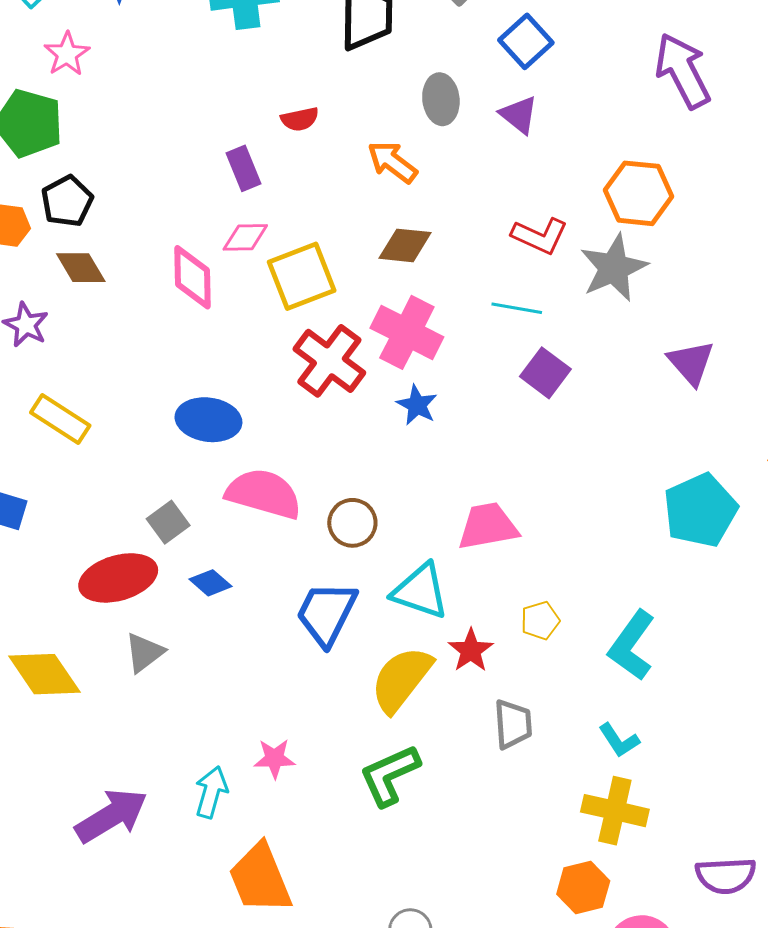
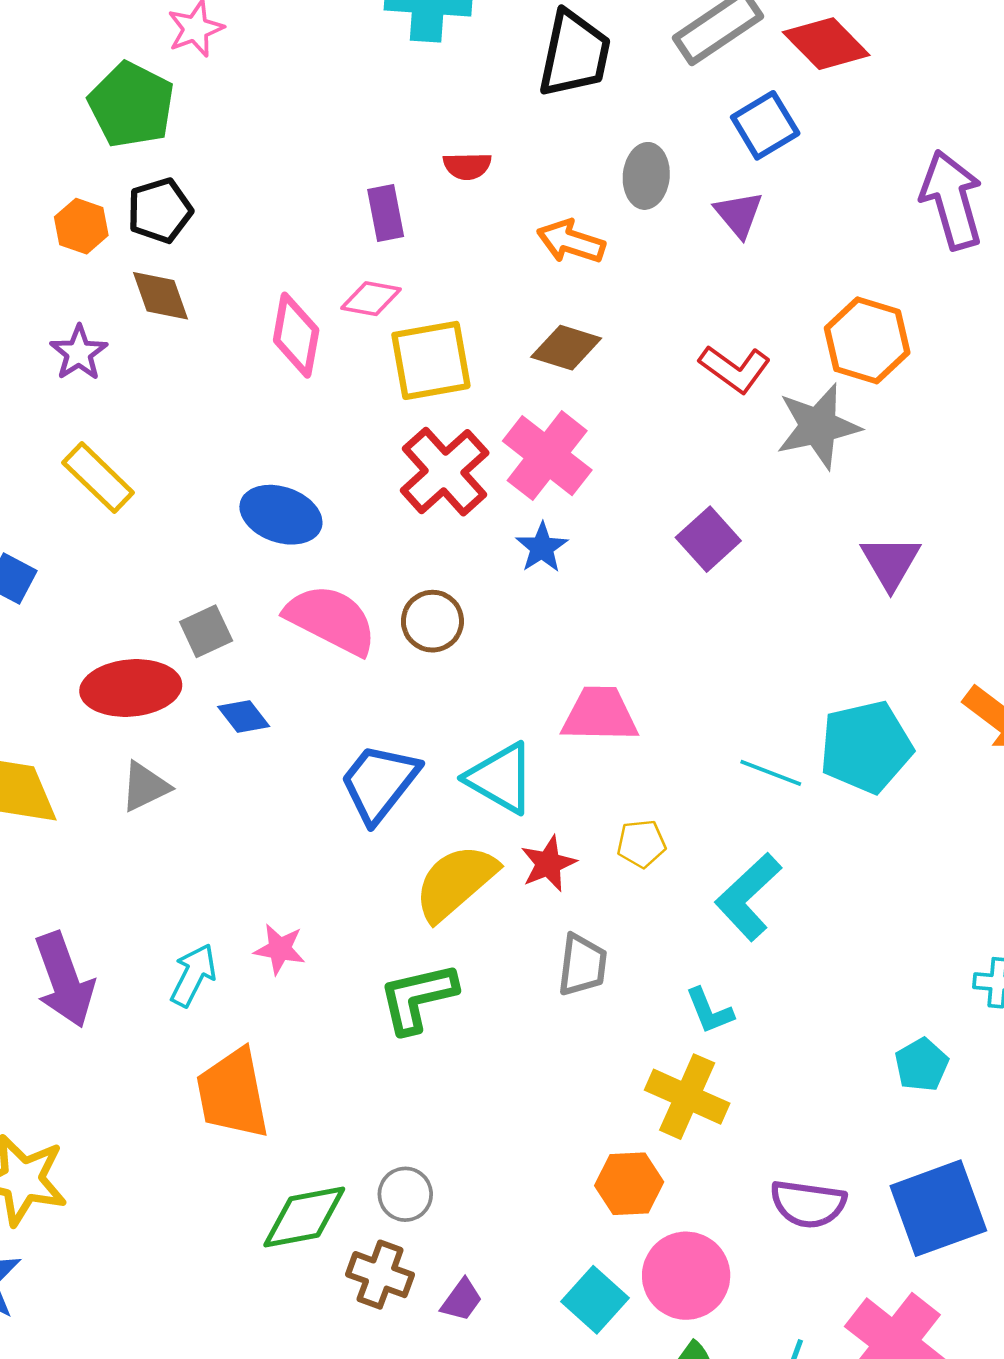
orange arrow: (392, 162) -> (571, 242), turned -30
cyan line: (517, 308) -> (771, 773), moved
brown circle: (352, 523) -> (432, 621), moved
purple arrow: (111, 816) -> (64, 980), turned 90

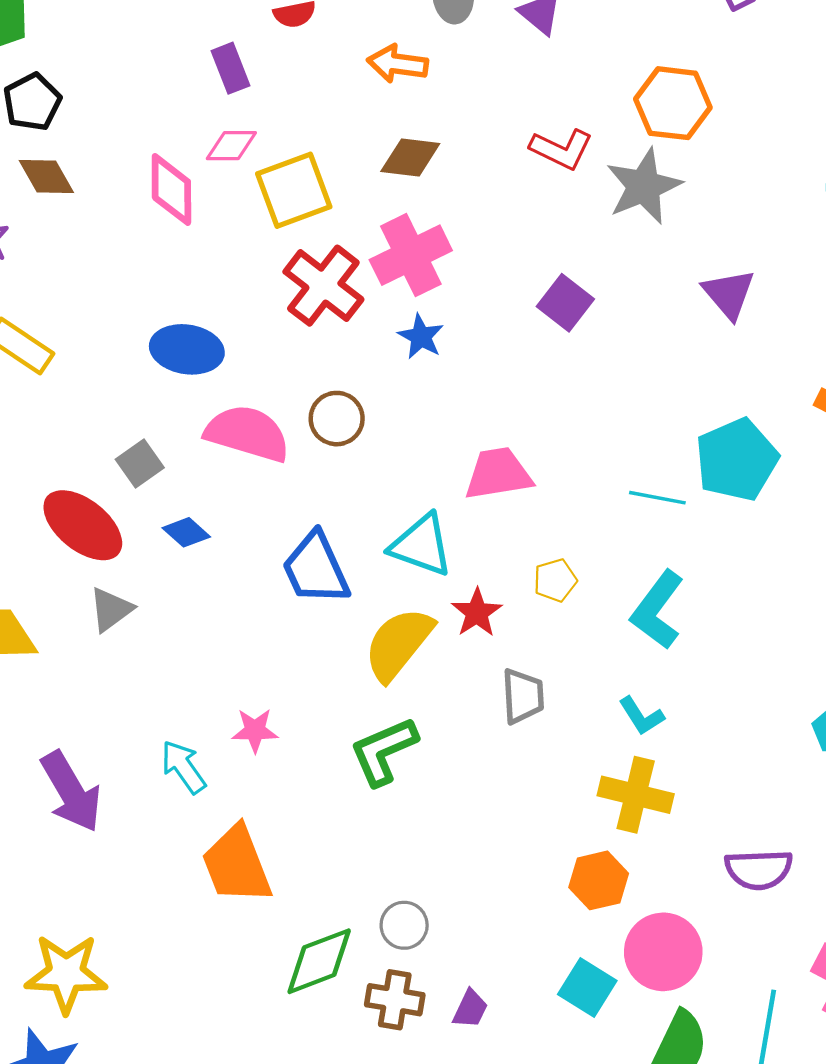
pink cross: (547, 456) -> (411, 255), turned 36
red ellipse: (131, 688) -> (83, 525), turned 54
blue trapezoid: (379, 783) -> (316, 569), turned -52
cyan arrow: (193, 975) -> (183, 767), turned -52

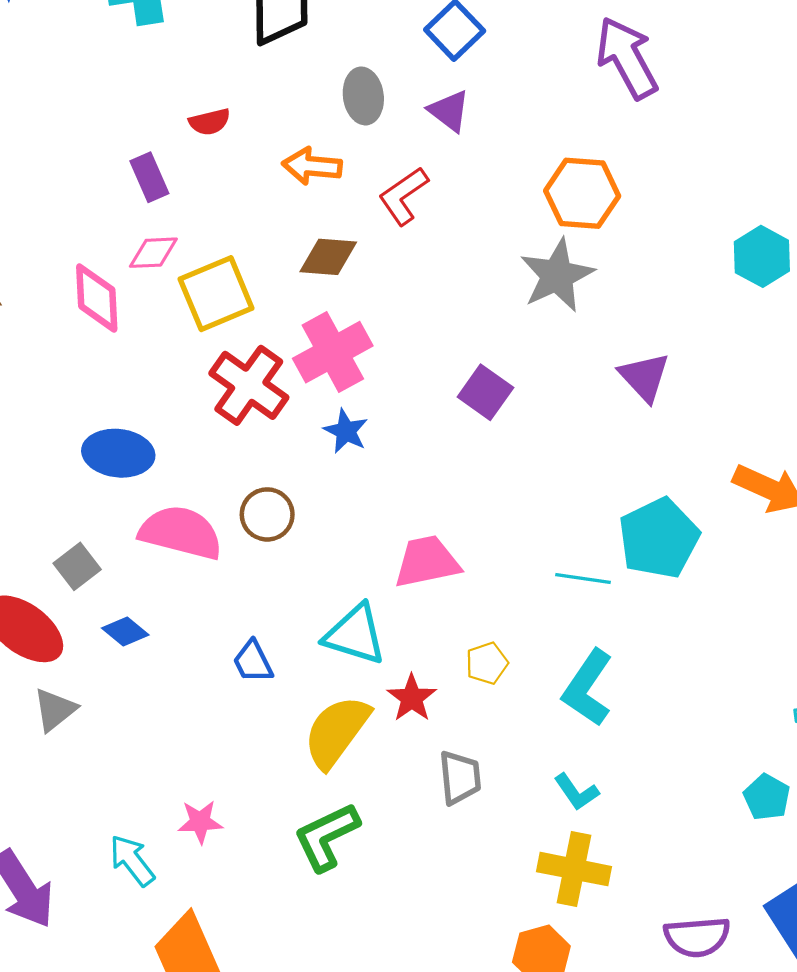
red L-shape: (561, 149) -> (403, 196), moved, turned 122
blue trapezoid: (316, 569) -> (253, 662), size x0.6

